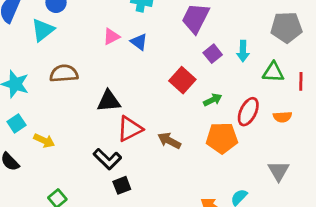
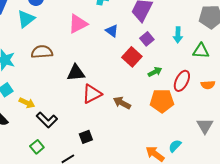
pink triangle: (111, 37) -> (78, 24), size x1.5
blue triangle: (139, 42) -> (112, 31), moved
purple square: (213, 54) -> (147, 39), moved
black L-shape: (107, 159) -> (47, 120), moved

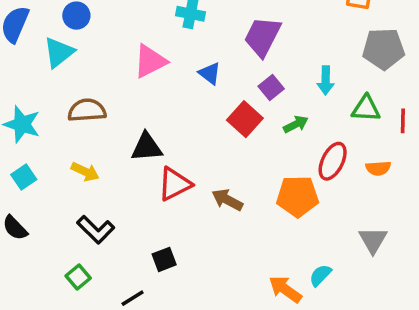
green arrow: (155, 72) -> (296, 124), moved
yellow arrow: (27, 103) -> (85, 172), moved

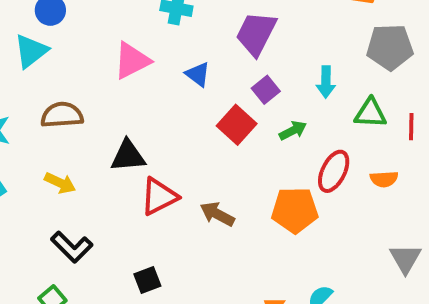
gray triangle: (373, 240) -> (405, 259), moved

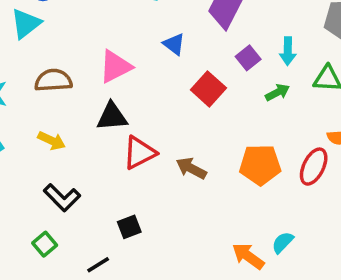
pink triangle: (132, 61) -> (115, 67), moved
purple square: (266, 90) -> (248, 58), moved
green arrow: (293, 131) -> (277, 92), moved
red ellipse: (334, 171) -> (314, 167), moved

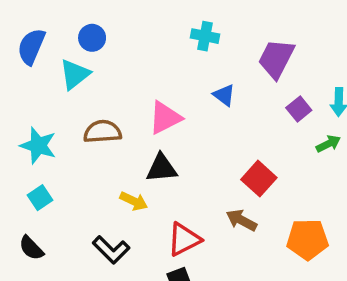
red square: (208, 89) -> (259, 179), moved
yellow arrow: (52, 141) -> (134, 201), moved
red triangle: (140, 153) -> (184, 239), moved
orange pentagon: (260, 165) -> (307, 239), moved

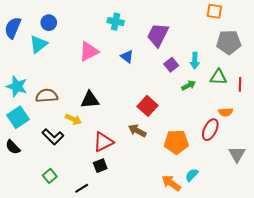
pink triangle: (165, 118) -> (89, 51), moved
brown semicircle: (102, 132) -> (47, 96), moved
cyan square: (40, 198) -> (18, 117), size x1.5
black L-shape: (111, 250) -> (53, 137), moved

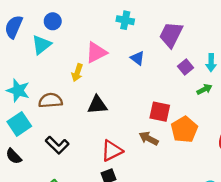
red square: (147, 106) -> (160, 112), turned -30
yellow arrow: (73, 119) -> (77, 73), moved, turned 84
orange pentagon: (176, 142) -> (184, 129), moved, turned -30

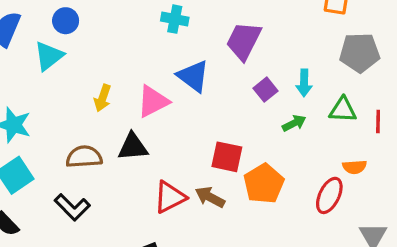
pink triangle: (96, 53) -> (153, 101), moved
blue triangle: (137, 58) -> (193, 76), size x1.5
brown semicircle: (50, 100) -> (84, 157), moved
red triangle: (112, 151) -> (170, 197), moved

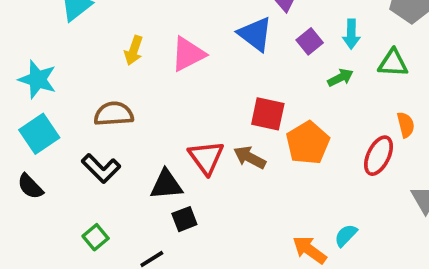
blue triangle: (193, 76) -> (255, 34), moved
black triangle: (133, 147) -> (166, 185), moved
orange semicircle: (355, 167) -> (406, 125), turned -100
red triangle: (170, 197) -> (206, 157), turned -39

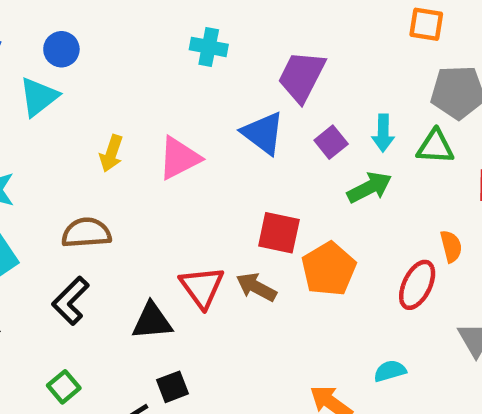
green triangle: (393, 63) -> (435, 147), moved
green arrow: (340, 78) -> (370, 187), size x1.4
black L-shape: (101, 168) -> (70, 301), turned 90
black square: (184, 219) -> (172, 387), moved
cyan semicircle: (346, 235) -> (390, 371), moved, turned 30

